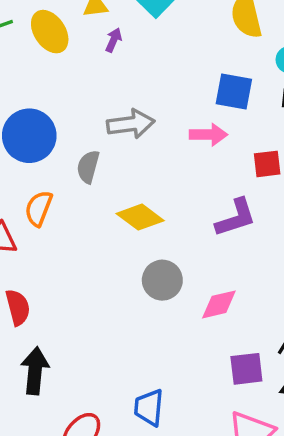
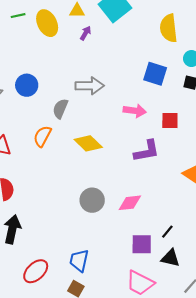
pink arrow: (208, 135) -> (135, 111), moved
blue circle: (29, 136) -> (27, 85), size x0.7
orange semicircle: (39, 208) -> (42, 136), moved
gray circle: (162, 280) -> (92, 200), moved

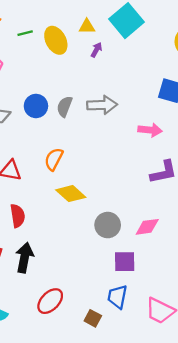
gray semicircle: (60, 109) -> (65, 106), moved
yellow diamond: (88, 143) -> (71, 194), moved
purple square: (142, 244) -> (125, 262), moved
blue trapezoid: (79, 260) -> (117, 297), moved

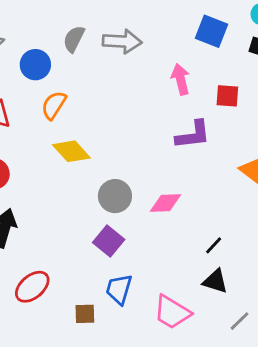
blue circle: (36, 106) -> (35, 65), moved
pink arrow: (150, 130) -> (181, 79), turned -115
purple square: (125, 262) -> (109, 241), moved, turned 35
brown square: (93, 318) -> (85, 314), turned -35

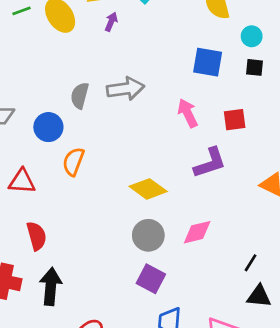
yellow diamond: (71, 151) -> (148, 189), moved

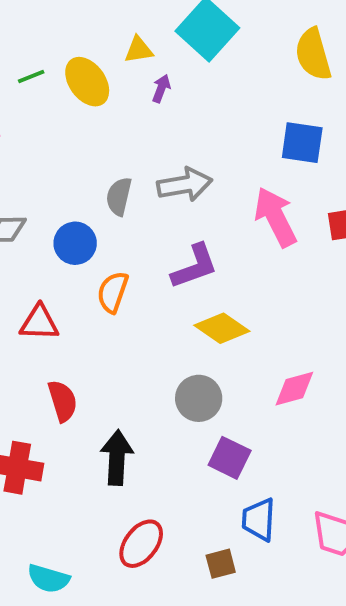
pink arrow: (188, 113) -> (276, 217), size x1.4
purple L-shape: (210, 163) -> (195, 266), moved
gray circle: (148, 235) -> (199, 398), moved
black arrow: (51, 286) -> (117, 458), moved

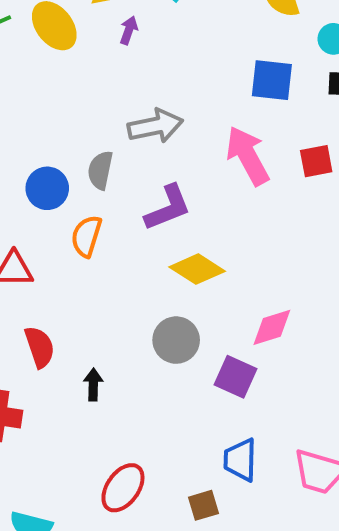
gray semicircle: (119, 196) -> (100, 170), moved
black arrow: (117, 458) -> (93, 385), moved, size x0.6
purple square: (230, 458) -> (236, 377), moved

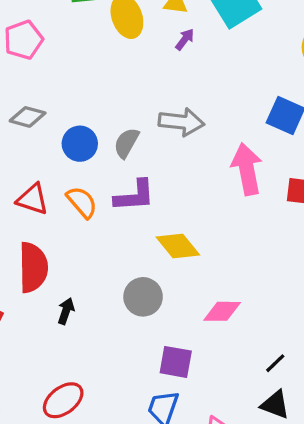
purple L-shape: (168, 208) -> (134, 196), moved
orange semicircle: (86, 236) -> (82, 202), moved, turned 104
red semicircle: (40, 347) -> (33, 267), size x1.4
purple square: (236, 377) -> (176, 362), moved, turned -32

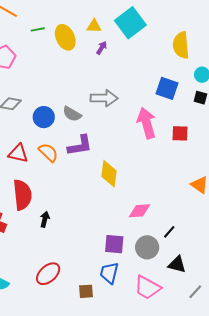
gray semicircle: (126, 143) -> (72, 114), turned -84
yellow diamond: (178, 246) -> (109, 174), turned 52
gray circle: (143, 297) -> (147, 247), moved
black line: (275, 363) -> (169, 232), moved

